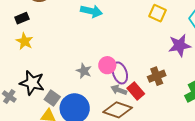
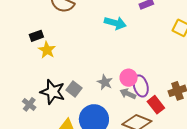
black rectangle: (22, 18) -> (36, 36), moved
gray arrow: (119, 90) -> (128, 94), moved
gray square: (52, 98) -> (74, 89), moved

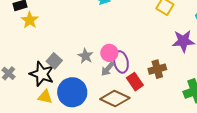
black star: (53, 92) -> (42, 74), moved
gray arrow: (128, 94) -> (108, 69), turned -77

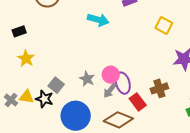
yellow star: (30, 20) -> (26, 58), moved
black star: (42, 74) -> (44, 99), size x0.7
yellow triangle: (45, 97) -> (26, 97), moved

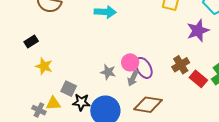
gray square: (56, 85) -> (69, 89), moved
black star: (44, 99) -> (81, 102), moved
red rectangle: (138, 102) -> (198, 79), moved

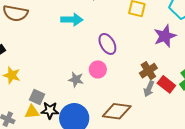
purple ellipse: (144, 68) -> (107, 44), moved
gray arrow: (133, 78) -> (149, 89), moved
yellow triangle: (53, 103) -> (32, 112), moved

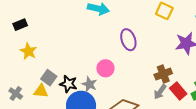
pink circle: (98, 69) -> (105, 68), moved
gray star: (76, 80) -> (89, 84), moved
black star: (50, 110) -> (68, 84), moved

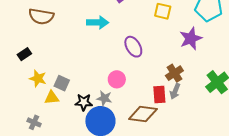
gray square: (49, 78) -> (62, 83), moved
yellow triangle: (41, 91) -> (52, 98), moved
red rectangle: (178, 91) -> (159, 94), moved, turned 48

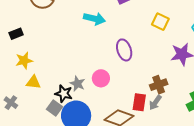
yellow star: (38, 78) -> (24, 61), turned 30
gray square: (62, 83) -> (55, 108), moved
gray star: (104, 98) -> (77, 84), moved

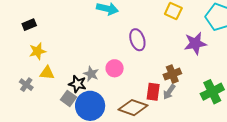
gray cross: (11, 103) -> (26, 85), moved

